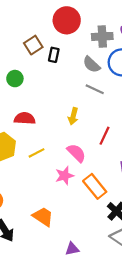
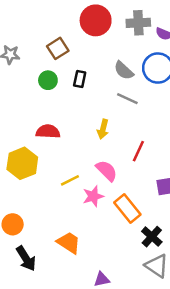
gray cross: (102, 36) -> (138, 23), moved
black rectangle: (54, 55) -> (80, 79), moved
green circle: (15, 79) -> (48, 80), moved
yellow line: (36, 153) -> (70, 180), moved

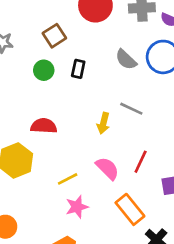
gray line: (127, 99) -> (131, 109), moved
red line: (138, 151) -> (141, 162), moved
pink star: (93, 196) -> (77, 207), moved

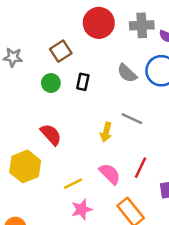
red semicircle: (44, 126) -> (51, 135), turned 45

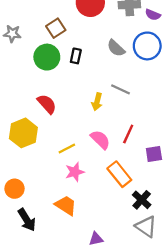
green circle: (51, 83) -> (47, 57), size x1.5

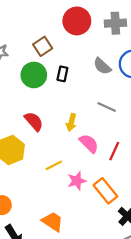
yellow arrow: (97, 102) -> (71, 122), moved
pink semicircle: (100, 140) -> (89, 143), moved
pink star: (75, 172) -> (77, 181), moved

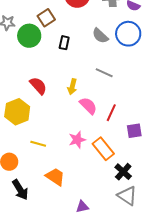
green circle: (34, 75) -> (29, 36), moved
yellow line: (54, 165) -> (38, 144), moved, turned 42

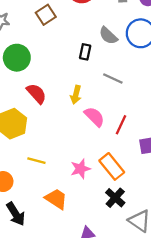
green circle: (29, 36) -> (17, 58), moved
black rectangle: (64, 43) -> (85, 52), moved
pink star: (77, 140) -> (80, 169), moved
black cross: (123, 172) -> (115, 198), moved

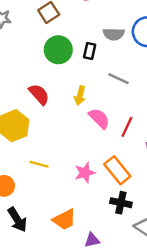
gray semicircle: (108, 36) -> (114, 34), turned -42
green circle: (17, 58) -> (58, 50), moved
black cross: (115, 198) -> (121, 203), turned -30
orange trapezoid: (56, 199) -> (64, 220), moved, turned 120

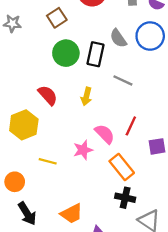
gray semicircle: (114, 34) -> (118, 38), turned 54
black rectangle: (90, 51) -> (96, 54), size x1.5
pink semicircle: (99, 118) -> (105, 134), moved
pink star: (85, 173) -> (83, 150), moved

